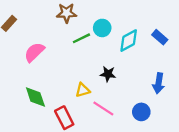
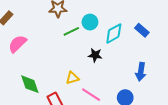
pink semicircle: (34, 52) -> (17, 44), moved
black star: (108, 74) -> (95, 55), moved

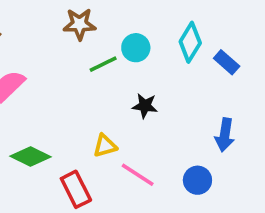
cyan diamond: (114, 33) -> (190, 42), moved, turned -30
green diamond: (30, 84) -> (31, 157), turned -45

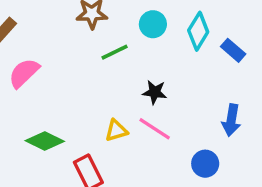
cyan circle: (136, 48) -> (153, 24), moved
pink line: (138, 175) -> (155, 129), moved

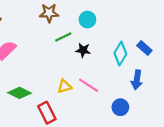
cyan diamond: (198, 31) -> (120, 53), moved
blue rectangle: (233, 50) -> (144, 48), moved
black star: (155, 92) -> (83, 50), moved

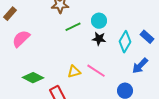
cyan circle: (87, 20) -> (99, 21), moved
black star: (83, 50) -> (99, 39), moved
blue arrow: (137, 80) -> (140, 66), turned 36

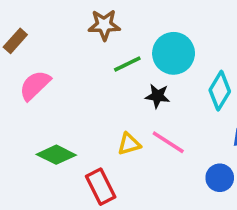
cyan circle: (99, 21) -> (174, 53), size x1.5
black star: (99, 39) -> (158, 96), moved

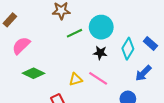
black star: (158, 96) -> (100, 53), moved
green diamond: (56, 155) -> (33, 73), moved

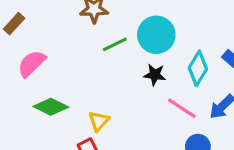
pink line: (98, 78) -> (182, 108), moved
yellow triangle: (76, 79) -> (99, 121), moved, turned -32

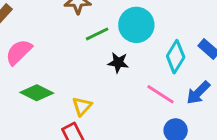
black star: (155, 75) -> (118, 63), moved

